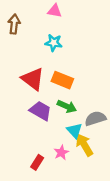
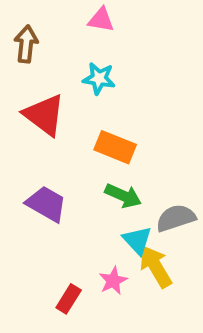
red triangle: (33, 79) -> (44, 115), moved
purple trapezoid: (40, 111) -> (46, 204), moved

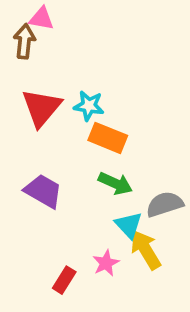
pink triangle: (101, 20) -> (41, 19), moved
cyan star: (99, 78) -> (89, 106), moved
red triangle: (44, 115) -> (41, 108), turned 33

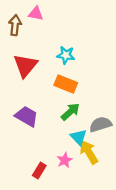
pink triangle: (41, 19) -> (36, 14), moved
cyan star: (89, 106) -> (66, 55), moved
green arrow: (115, 183) -> (70, 112), turned -66

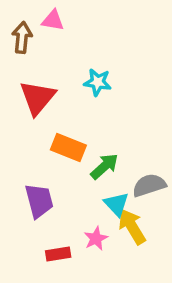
orange rectangle: (66, 84) -> (68, 147), moved
purple trapezoid: (27, 116) -> (39, 201), moved, turned 45
red rectangle: (39, 171) -> (58, 254), turned 49

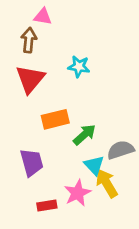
brown arrow: (22, 37) -> (29, 40), moved
orange rectangle: (68, 147) -> (55, 119), turned -36
pink star: (96, 239) -> (77, 193), size x1.4

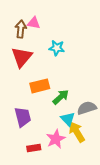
pink triangle: (43, 16) -> (34, 23), moved

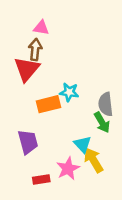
brown arrow: (21, 29) -> (35, 50), moved
cyan star: (57, 48) -> (69, 92), moved
green arrow: (61, 97) -> (102, 122), moved, turned 102
gray semicircle: (87, 108) -> (106, 104), moved, turned -78

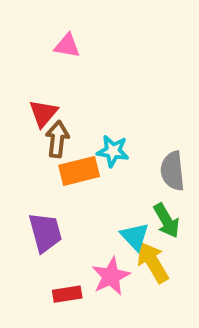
brown arrow: (35, 50) -> (57, 139), moved
red triangle: (27, 69) -> (43, 113), size x0.7
green arrow: (102, 122) -> (167, 221), moved

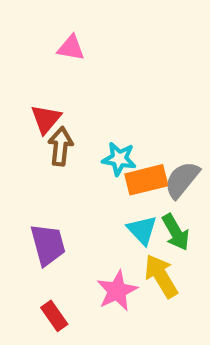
orange rectangle: (79, 171) -> (146, 180), moved
gray semicircle: (173, 171) -> (182, 180), turned 45
cyan triangle: (135, 236) -> (142, 230), moved
red rectangle: (67, 294) -> (54, 316), moved, turned 64

